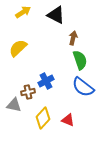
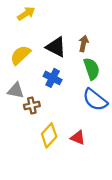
black triangle: (56, 15) -> (56, 47), moved
blue cross: (46, 81) -> (53, 78), moved, turned -35
gray triangle: (14, 105) -> (16, 91), moved

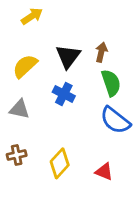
black triangle: (56, 47) -> (68, 56), turned 40
brown cross: (32, 106) -> (17, 155), moved
red triangle: (78, 138) -> (104, 172), moved

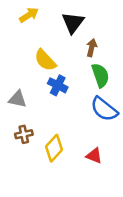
black triangle: (68, 56) -> (73, 23), moved
yellow semicircle: (25, 66) -> (45, 60), moved, turned -90
brown cross: (17, 155) -> (24, 134), moved

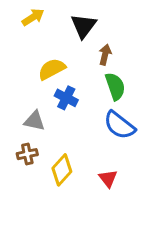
yellow semicircle: (45, 60) -> (52, 69), turned 105
gray triangle: (18, 99) -> (34, 121), moved
red triangle: (94, 156) -> (108, 179), turned 30

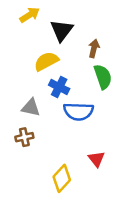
black triangle: (83, 26) -> (62, 30), moved
blue semicircle: (119, 125) -> (78, 111), moved, turned -36
yellow diamond: (62, 170) -> (62, 178), moved

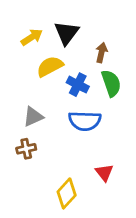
yellow arrow: (30, 15) -> (32, 37), moved
blue cross: (59, 87) -> (78, 85), moved
gray triangle: (31, 108) -> (33, 117), turned -36

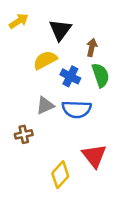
yellow arrow: (32, 37) -> (19, 21), moved
gray triangle: (33, 117) -> (45, 105), moved
red triangle: (104, 172) -> (94, 156), size x1.5

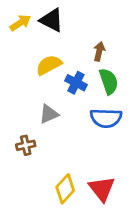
black triangle: (60, 30) -> (52, 20), moved, turned -40
blue semicircle: (77, 109) -> (106, 118), moved
red triangle: (94, 156) -> (102, 189), moved

